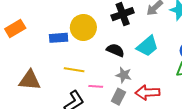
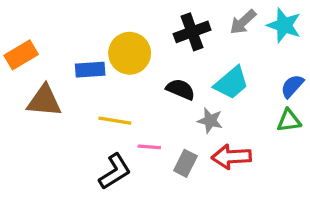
gray star: (124, 75) -> (210, 121), moved
brown triangle: (30, 80) -> (44, 101), moved

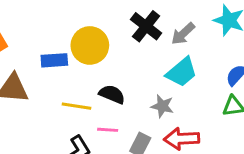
gray arrow: (243, 22) -> (183, 34), moved
black cross: (192, 32) -> (146, 26), turned -32
black semicircle: (181, 89) -> (112, 94), moved

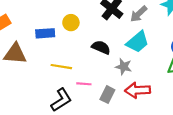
yellow circle: (90, 45) -> (71, 23), size x0.6
black semicircle: (112, 94) -> (101, 47), moved

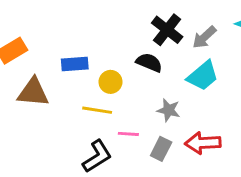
yellow circle: (71, 23) -> (110, 82), moved
black semicircle: (101, 47) -> (149, 63), moved
gray star: (124, 67) -> (169, 110), moved

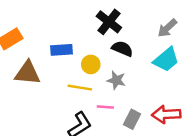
black cross: (167, 30) -> (109, 22), moved
gray star: (169, 110) -> (116, 80), moved

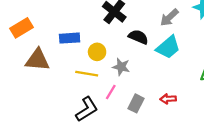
black semicircle: (122, 49) -> (138, 37), moved
pink line: (105, 107) -> (111, 92), turned -63
red arrow: (166, 114) -> (168, 99), size x0.6

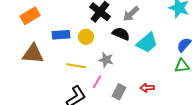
gray arrow: (169, 17) -> (131, 14), moved
orange rectangle: (21, 28) -> (30, 16), moved
yellow circle: (97, 52) -> (86, 37), moved

